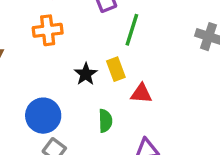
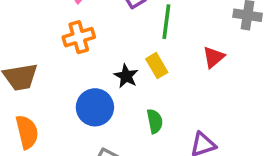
red triangle: (141, 93) -> (214, 57), moved, turned -35
blue circle: (43, 116) -> (95, 107), moved

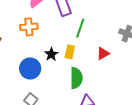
yellow rectangle: (157, 66) -> (70, 52), turned 32
green semicircle: (155, 121) -> (76, 78), moved, size x1.5

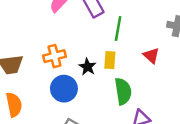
orange cross: (29, 27) -> (55, 56), moved
red triangle: (103, 53) -> (151, 56), turned -40

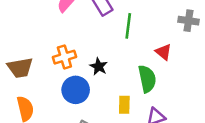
yellow rectangle: (110, 60) -> (124, 105), moved
green semicircle: (123, 91) -> (147, 79), moved

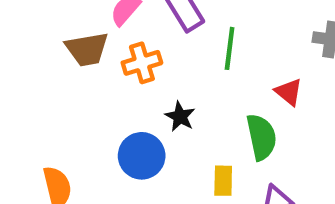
orange cross: (64, 57) -> (142, 63), moved
brown trapezoid: (20, 68) -> (87, 49), moved

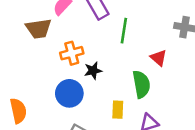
orange cross: (142, 63) -> (72, 53), moved
black star: (180, 117) -> (93, 71), turned 30

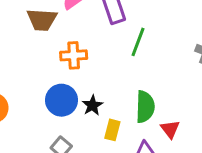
red triangle: (158, 58) -> (170, 129), moved
black star: (93, 71) -> (92, 105), moved, turned -30

